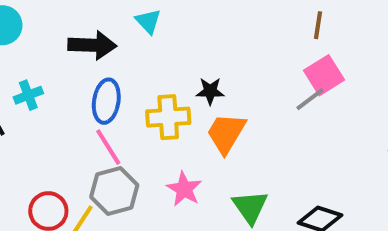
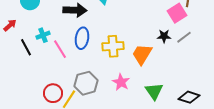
pink square: (324, 75) -> (177, 13), moved
black star: (210, 91) -> (164, 36), moved
pink line: (108, 147) -> (60, 49), moved

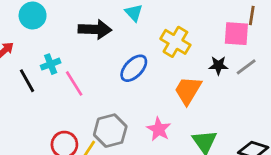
pink square: (177, 13) -> (236, 34), turned 36
blue ellipse: (82, 38) -> (134, 68), moved, turned 35
yellow cross: (113, 46) -> (175, 42), moved, turned 35

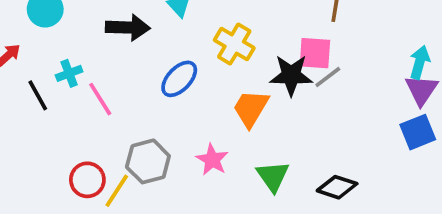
pink square: (236, 34) -> (315, 53), moved
black star: (218, 65) -> (291, 75), size x1.6

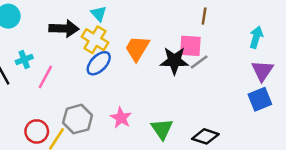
yellow cross: (234, 44) -> (95, 40), moved
cyan arrow: (420, 62) -> (256, 37), moved
pink line: (100, 99) -> (45, 77), turned 60
orange trapezoid: (251, 108) -> (137, 48), moved

